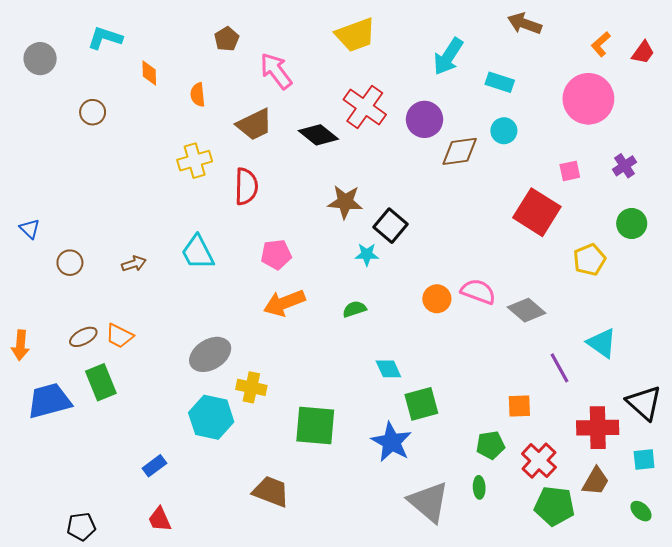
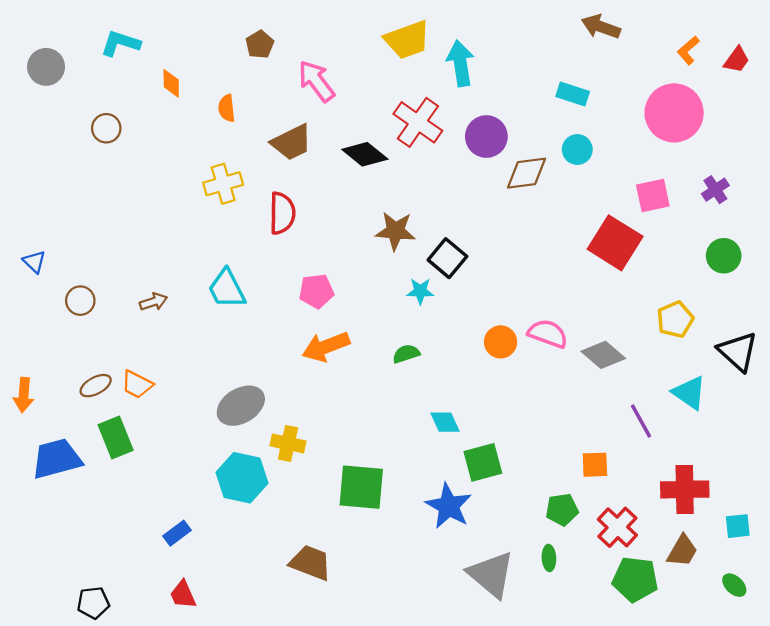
cyan arrow: (448, 57) -> (460, 63), moved, turned 138
pink square: (570, 171) -> (653, 196), size x1.4
yellow pentagon: (589, 260) -> (675, 319), moved
black triangle: (644, 403) -> (738, 351), moved

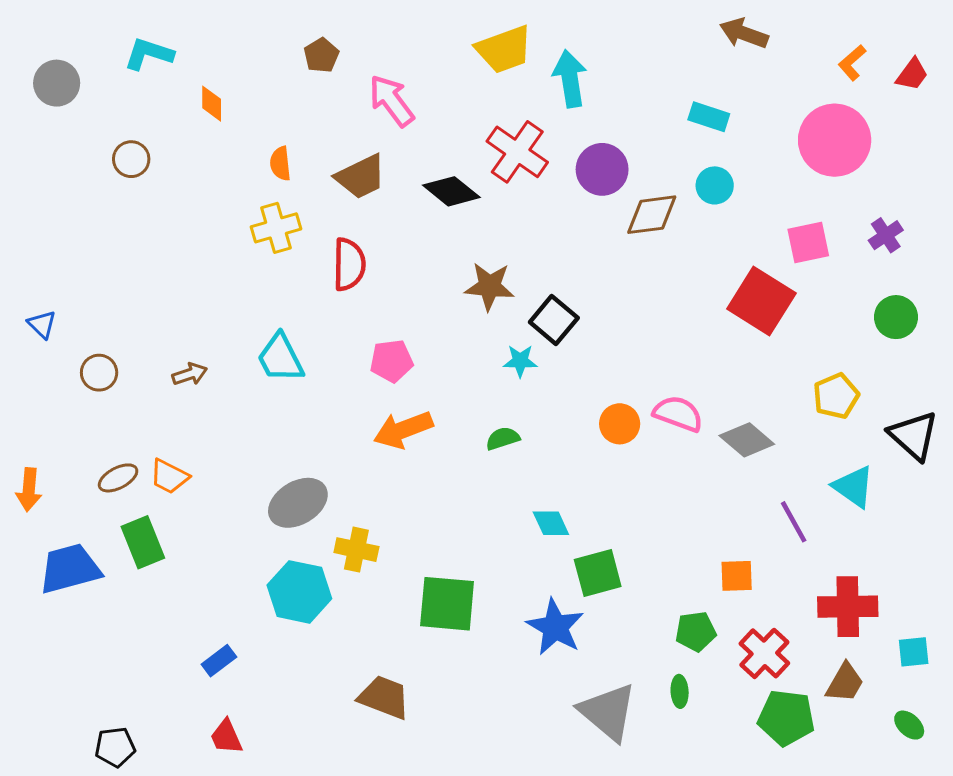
orange semicircle: (227, 108) -> (280, 164), moved

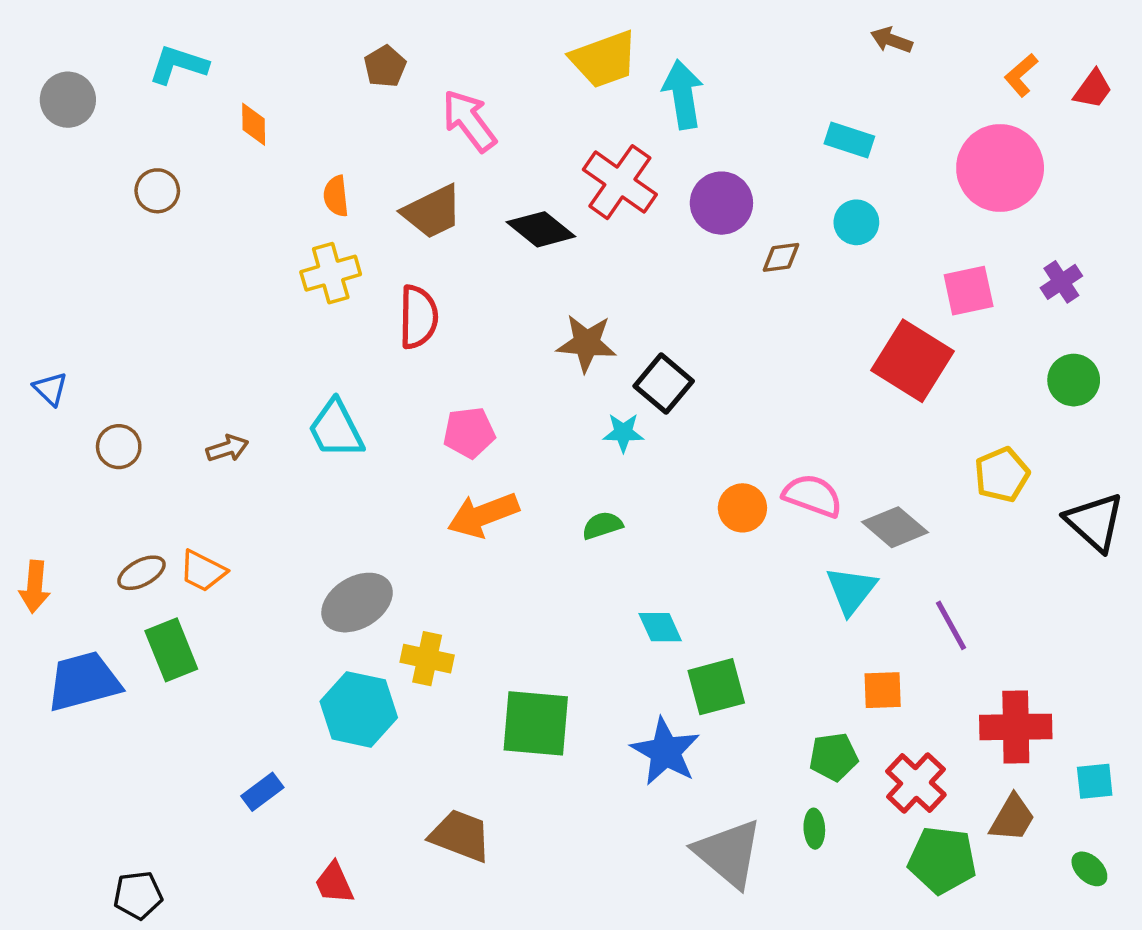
brown arrow: (744, 33) -> (891, 40), size x0.7
brown diamond: (652, 215) -> (781, 257), size x0.6
cyan triangle: (854, 487) -> (851, 590), moved, turned 33
red trapezoid: (226, 737) -> (334, 883), moved

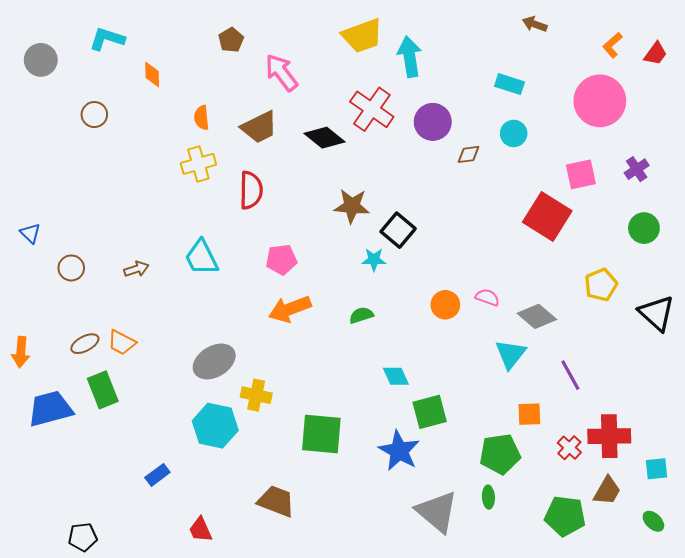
pink semicircle: (813, 496) -> (487, 297), size x0.7
green pentagon: (834, 757) -> (500, 454), size x1.4
red cross: (916, 783) -> (569, 448), moved, size x0.7

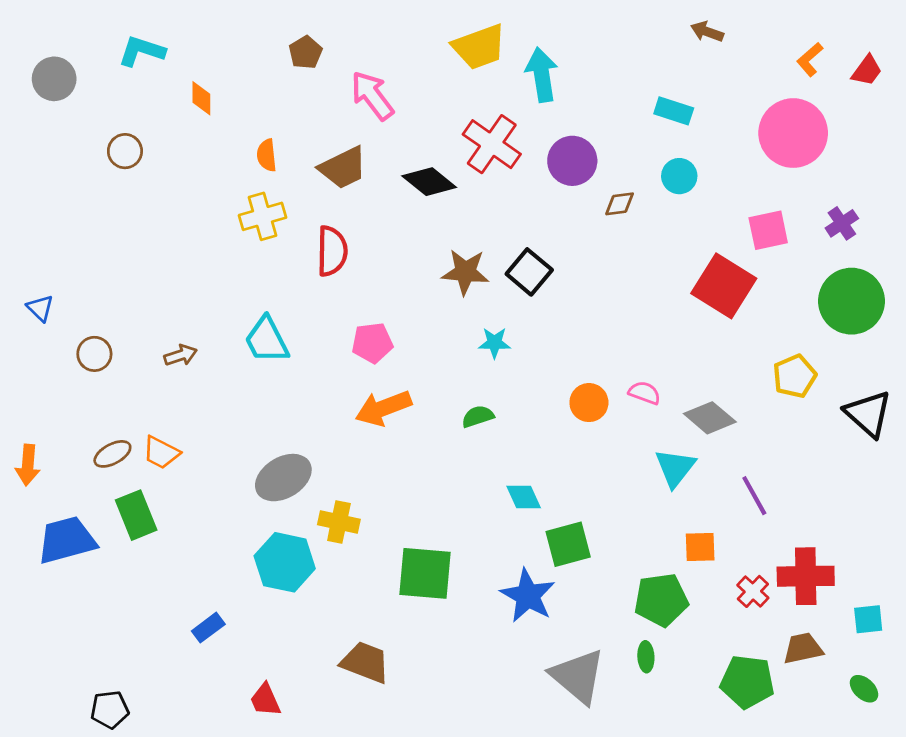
green circle: (644, 228) -> (852, 301), size x1.6
black square: (398, 230) -> (529, 272), moved
brown trapezoid: (607, 491) -> (803, 648), turned -132

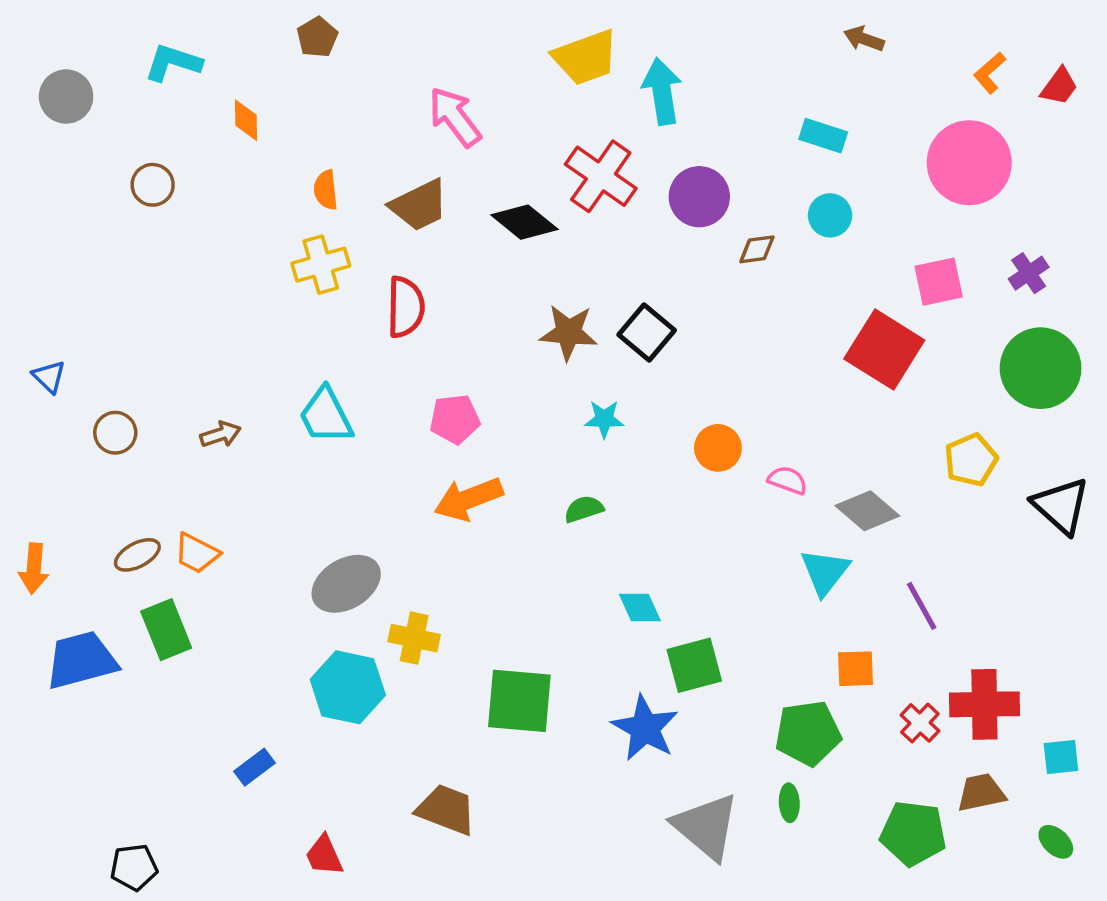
brown pentagon: (306, 52) -> (317, 37), moved
orange circle: (589, 403) -> (718, 448), moved

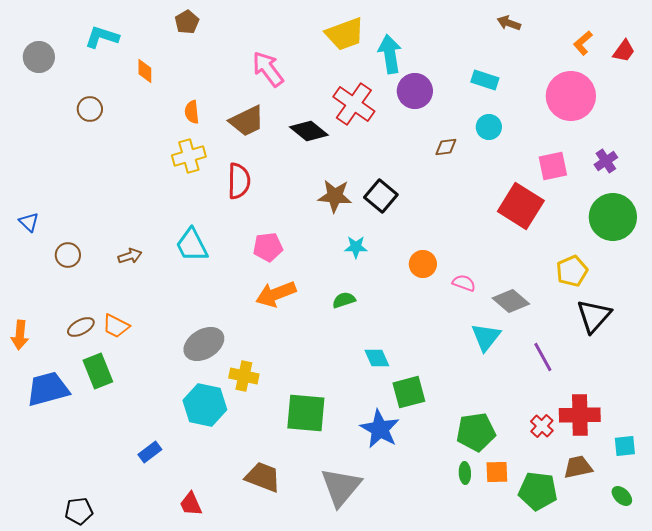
purple circle: (699, 197) -> (415, 91), moved
black triangle: (1061, 506) -> (594, 316), moved, turned 30
orange square: (855, 669) -> (497, 472), moved
gray triangle: (706, 827) -> (341, 487), moved, turned 30

